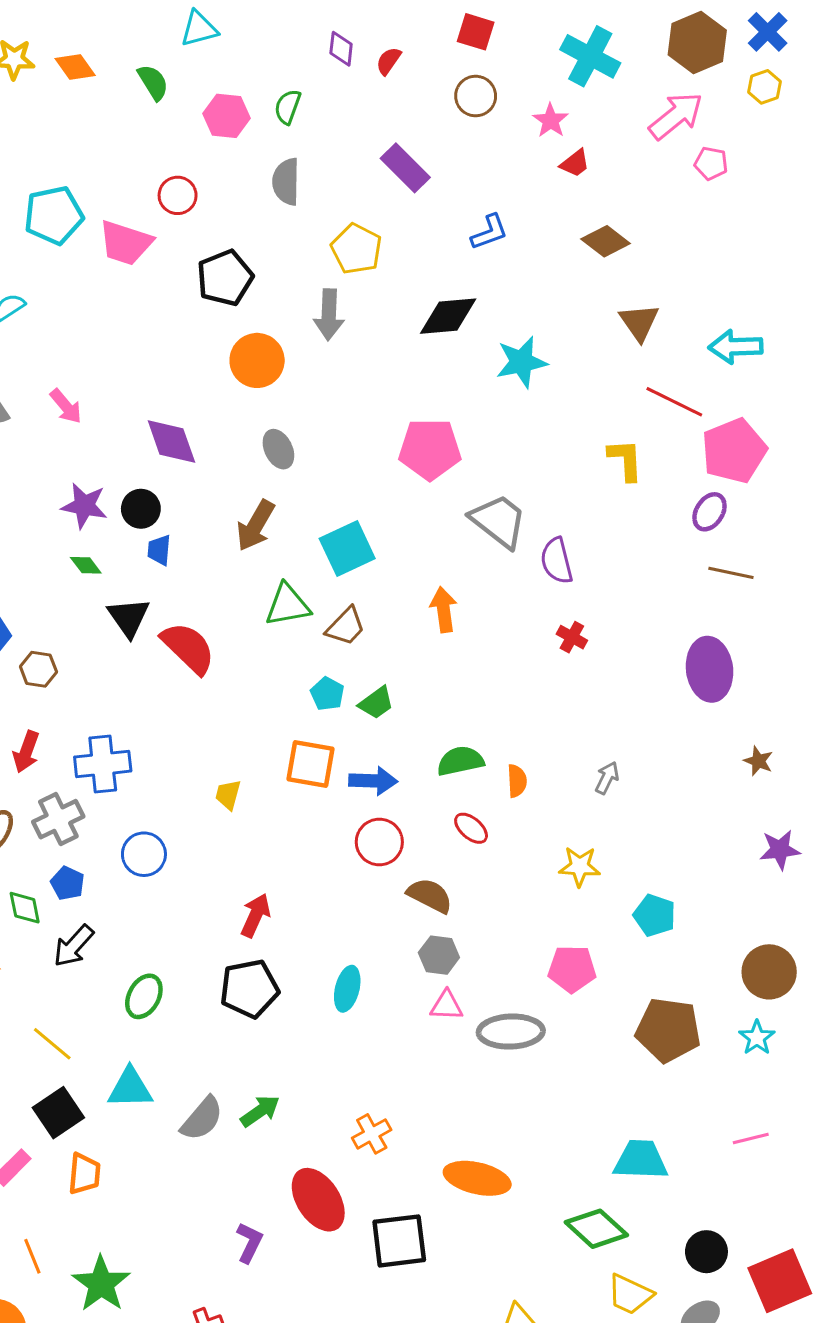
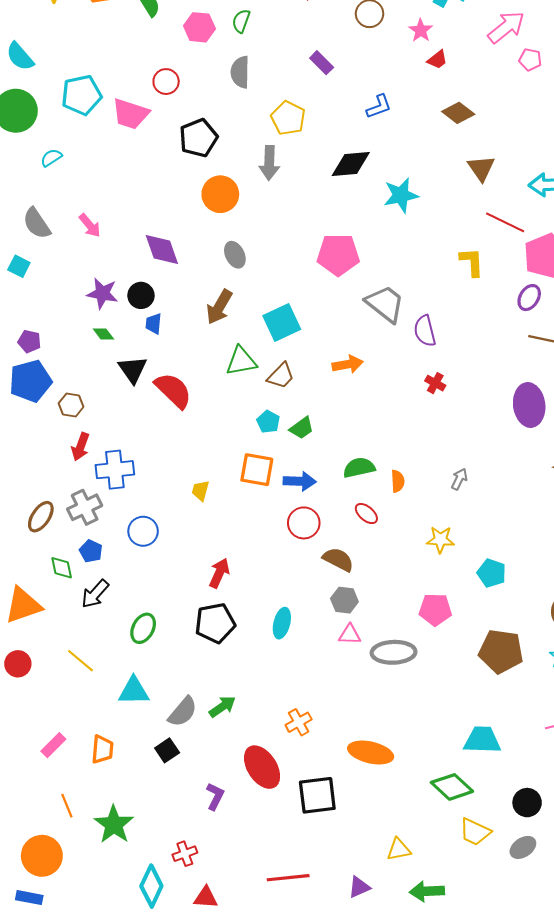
purple rectangle: (405, 168) -> (322, 63), size x0.7
orange arrow: (444, 610) -> (348, 364), turned 88
red arrow: (26, 752) -> (80, 447), moved
black square: (58, 1113) -> (167, 750), moved, size x0.7

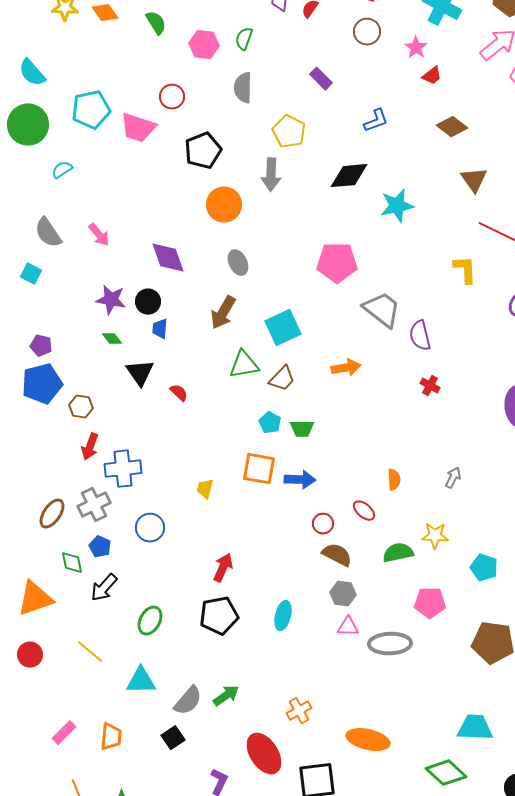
red semicircle: (173, 390) -> (179, 393), size x0.5
green trapezoid: (302, 428) -> (302, 429), turned 35
green semicircle: (359, 468) -> (398, 553), moved
red circle: (304, 523) -> (323, 524), moved, size x0.7

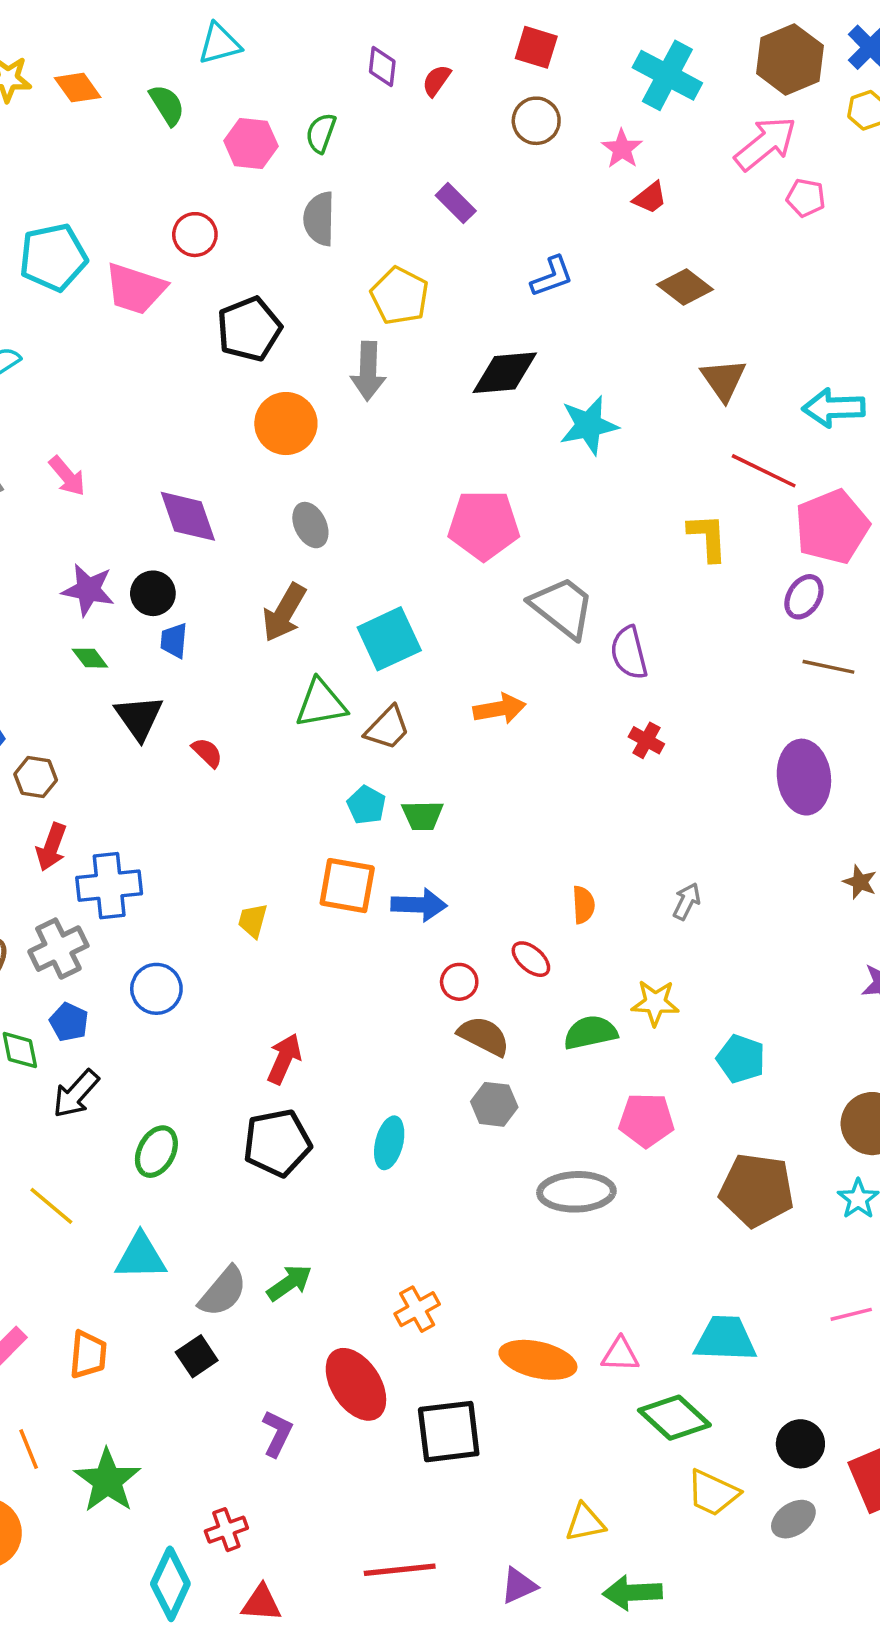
pink triangle: (348, 627) -> (620, 1355), moved

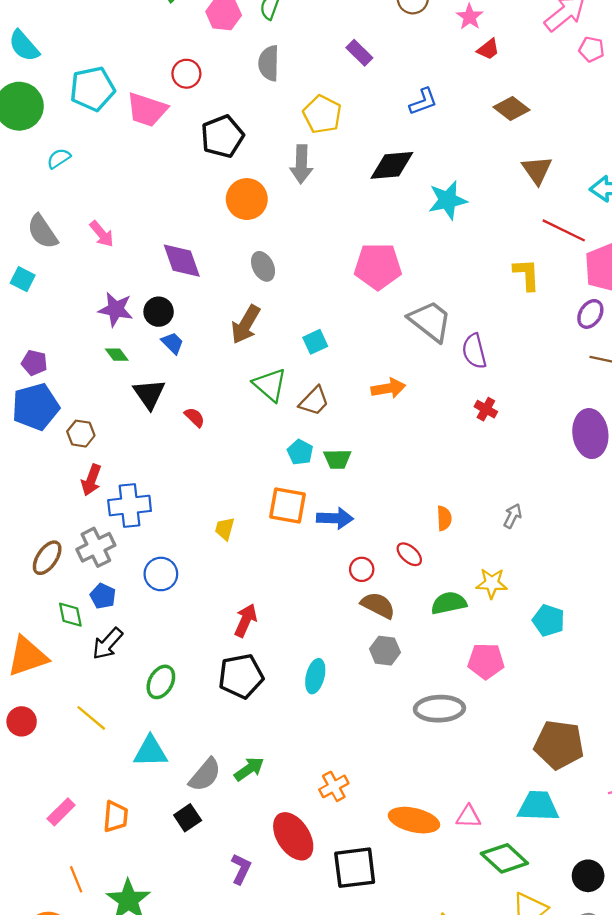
cyan square: (389, 639) -> (315, 342), size x0.6
blue trapezoid: (174, 641) -> (172, 343), turned 130
green triangle: (321, 704) -> (270, 385), turned 51
brown pentagon: (757, 1190) -> (559, 745), moved

